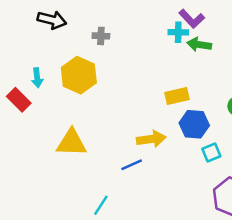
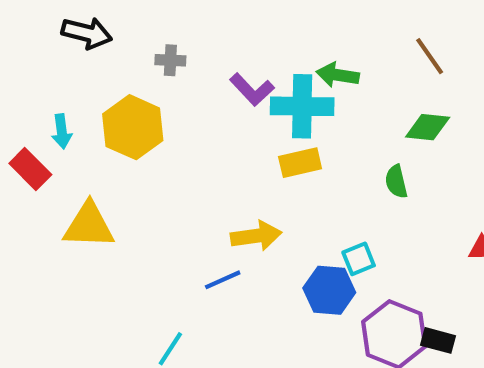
purple L-shape: (192, 19) -> (252, 90), moved
cyan cross: (178, 32) -> (302, 106), moved, size x1.8
blue hexagon: (194, 124) -> (329, 290), moved
yellow triangle: (71, 143) -> (89, 225), moved

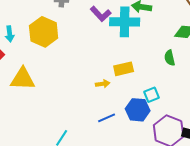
yellow rectangle: (300, 163) -> (124, 69), moved
yellow arrow: (256, 236) -> (103, 84), size x0.6
blue line: (223, 280) -> (107, 118), moved

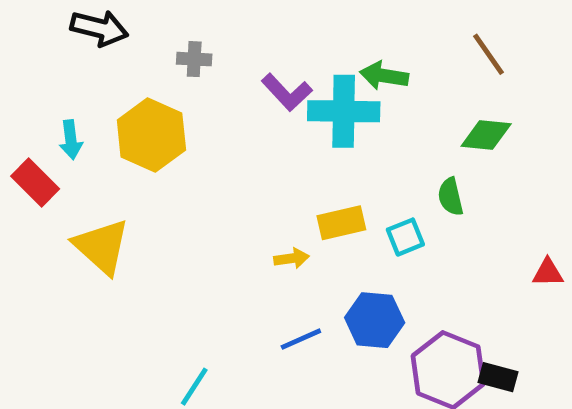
yellow triangle: (23, 79) -> (102, 247), turned 40
cyan square: (152, 95) -> (405, 237), moved

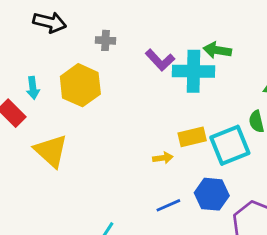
cyan square: (405, 237) -> (230, 145), size x1.8

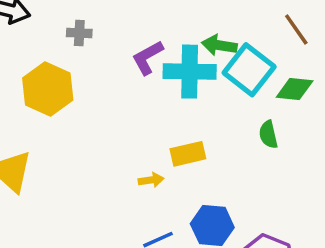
purple L-shape: (160, 60) -> (148, 58), turned 104
cyan square: (230, 145) -> (249, 70), moved, turned -30

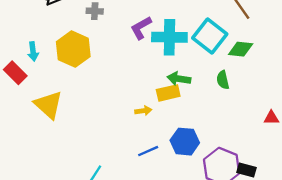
green arrow: (219, 45) -> (179, 79), moved

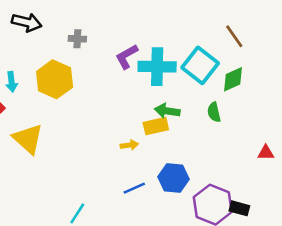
green diamond: (241, 49) -> (233, 79), turned -30

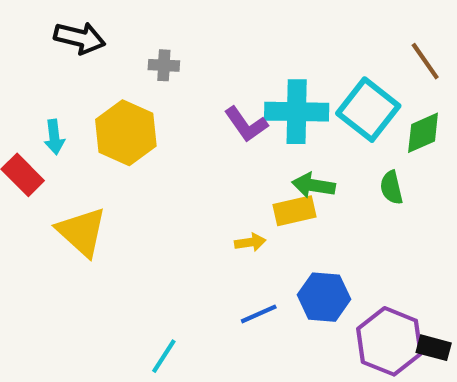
purple L-shape: (127, 56) -> (246, 124), moved, turned -96

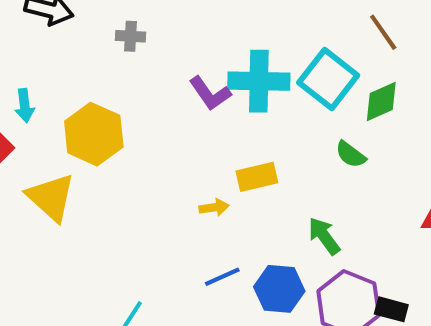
yellow hexagon: (126, 133) -> (94, 134), moved
green arrow: (313, 185) -> (324, 236), moved, turned 45
green semicircle: (391, 188) -> (351, 154), turned -40
blue hexagon: (324, 297) -> (279, 289), moved

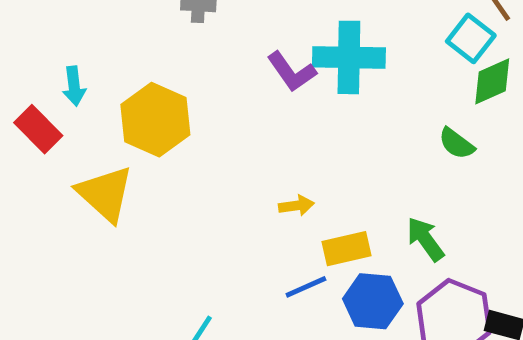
cyan square: (328, 79) -> (471, 38), moved, size x0.7
yellow rectangle: (257, 177) -> (347, 249), moved

